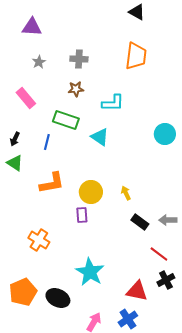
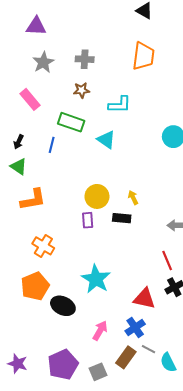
gray star: (39, 62) -> (43, 62), size x1.5
orange L-shape: (52, 183) -> (33, 200), moved
black rectangle: (140, 222) -> (122, 218), moved, turned -30
red line: (159, 254) -> (167, 260), turned 30
orange pentagon: (23, 292) -> (35, 286), moved

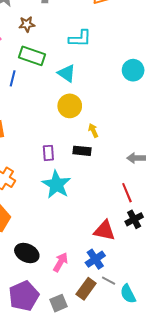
brown star: (81, 90) -> (27, 24), moved
yellow circle: (97, 196) -> (70, 106), moved
cyan star: (96, 279) -> (56, 185), moved
black ellipse: (63, 306) -> (27, 253), moved

